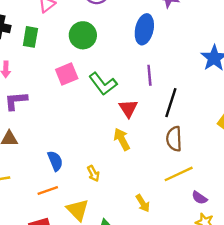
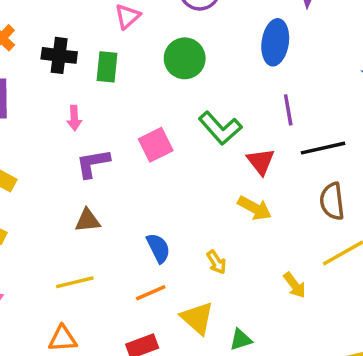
pink square: (67, 74) -> (156, 145), moved
black line: (171, 103) -> (323, 148), turned 64
yellow arrow: (122, 139) -> (255, 208), turned 150
yellow arrow: (143, 203) -> (295, 285), moved

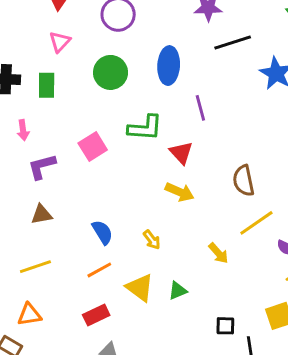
blue ellipse: (275, 42) -> (169, 66), moved
green L-shape: (220, 128) -> (145, 128), turned -39
black line: (323, 148) -> (233, 43), moved
green triangle: (241, 340) -> (178, 291), moved

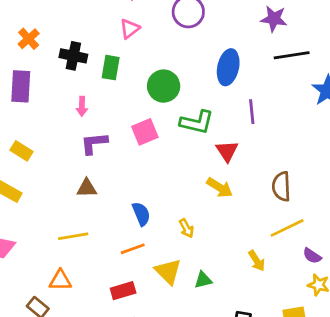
green circle: (111, 72) -> (164, 86), moved
yellow arrow: (218, 253) -> (257, 261), moved

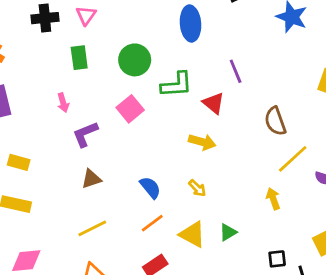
black cross: (73, 56) -> (45, 18), moved
purple line: (252, 112) -> (236, 71), moved
yellow arrow: (220, 188) -> (202, 142), moved
yellow arrow: (257, 261) -> (273, 199), turned -150

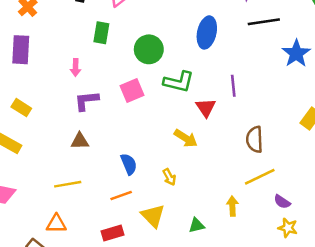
green triangle: (228, 232) -> (197, 225), moved

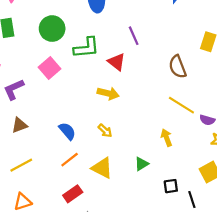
brown semicircle: (255, 139) -> (178, 67), moved
yellow line: (260, 177) -> (181, 105), turned 76

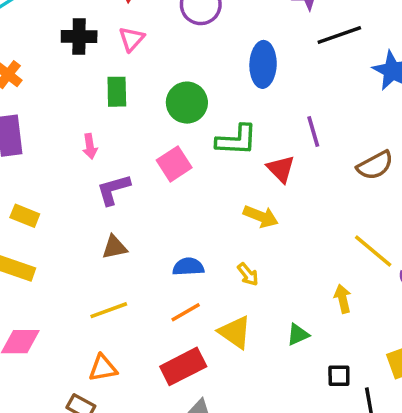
brown semicircle: (178, 67) -> (375, 165), moved, turned -105
blue semicircle: (67, 131) -> (188, 267), turned -60
red rectangle: (73, 194) -> (183, 366), size x1.4

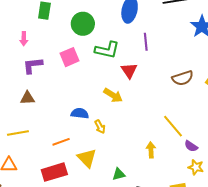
purple line: (313, 132) -> (146, 42), moved
blue semicircle: (188, 267) -> (80, 113), moved
green triangle: (298, 335) -> (119, 174), moved

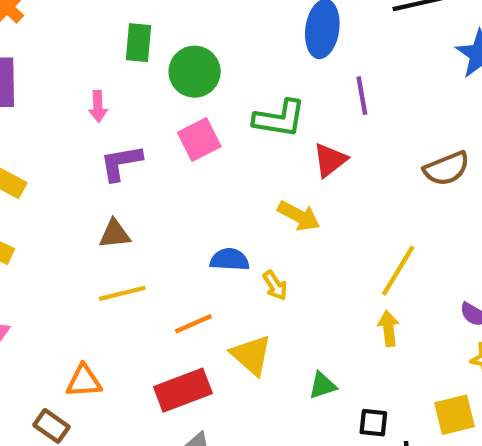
green circle: (83, 24) -> (195, 72), moved
red triangle: (129, 71) -> (330, 160), turned 30
yellow line: (173, 126) -> (398, 271), moved, turned 75
yellow line: (18, 133) -> (122, 293), moved

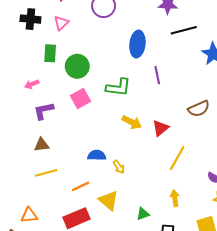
pink arrow: (98, 106) -> (32, 84), turned 72
red triangle: (330, 160) -> (160, 128), moved
yellow arrow: (299, 216) -> (132, 122), moved
yellow arrow: (389, 328) -> (175, 198), moved

